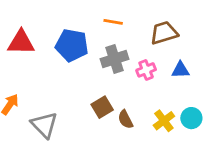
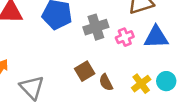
blue triangle: (180, 70) -> (156, 37), size x1.5

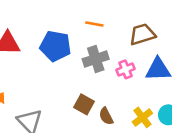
brown square: (85, 71) -> (84, 104), turned -30

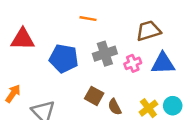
orange line: (94, 24) -> (88, 19), moved
blue pentagon: (55, 46) -> (64, 59), moved

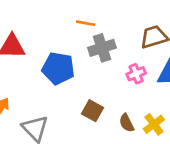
gray cross: (105, 54) -> (102, 48), moved
brown semicircle: (115, 107) -> (127, 123), moved

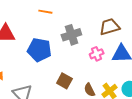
orange line: (86, 23) -> (45, 12), moved

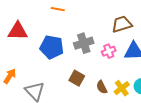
gray cross: (71, 35) -> (84, 43), moved

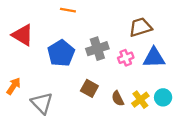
red triangle: (18, 31) -> (23, 35), turned 30
blue pentagon: (52, 47) -> (61, 53), turned 30

